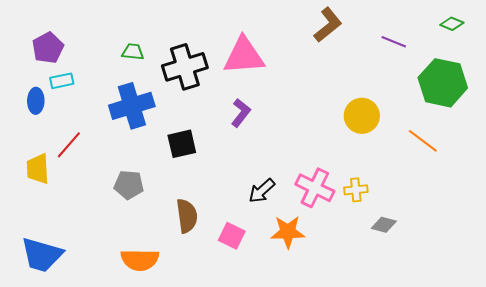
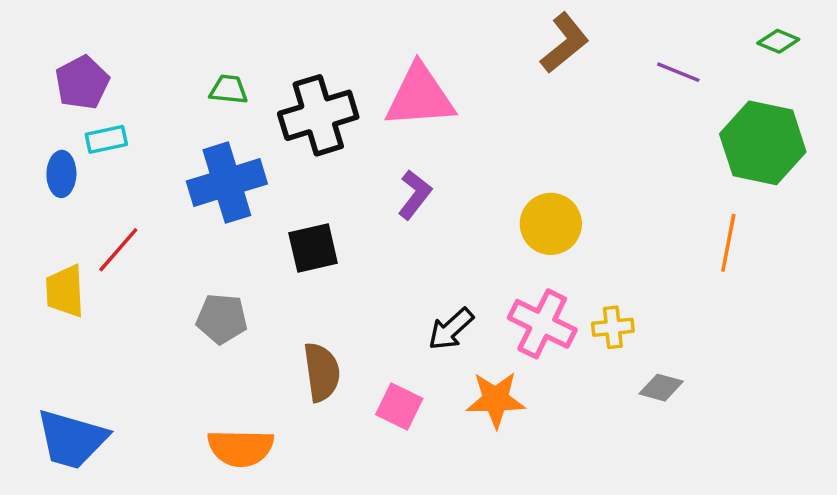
yellow circle: (362, 116) -> (551, 224), moved
orange line: (423, 141) -> (728, 243), turned 64

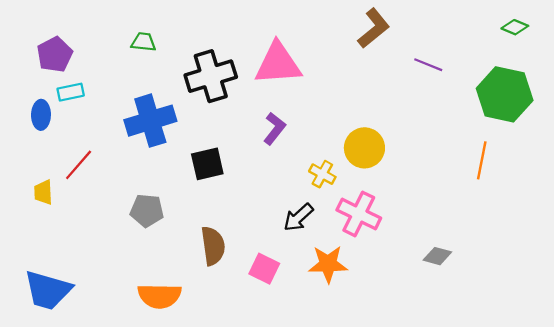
purple line: (678, 72) -> (428, 65), moved
green trapezoid: (229, 89) -> (144, 42), moved
yellow trapezoid: (65, 291) -> (43, 192), size x0.7
yellow cross: (613, 327) -> (322, 174), moved, turned 35

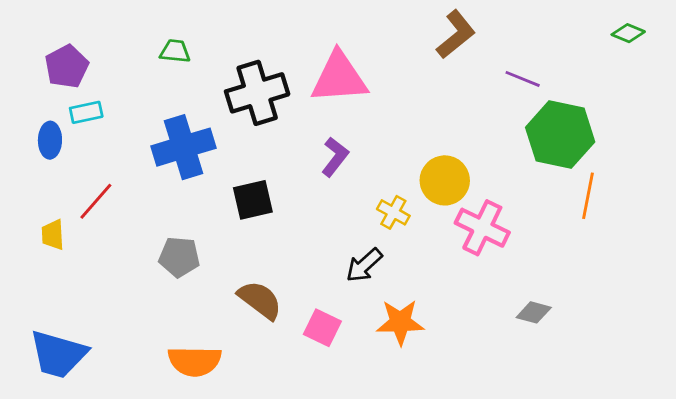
green hexagon: (505, 94) -> (560, 135), moved
pink cross: (359, 214) -> (482, 228), moved
brown semicircle: (213, 246) -> (260, 300), turned -45

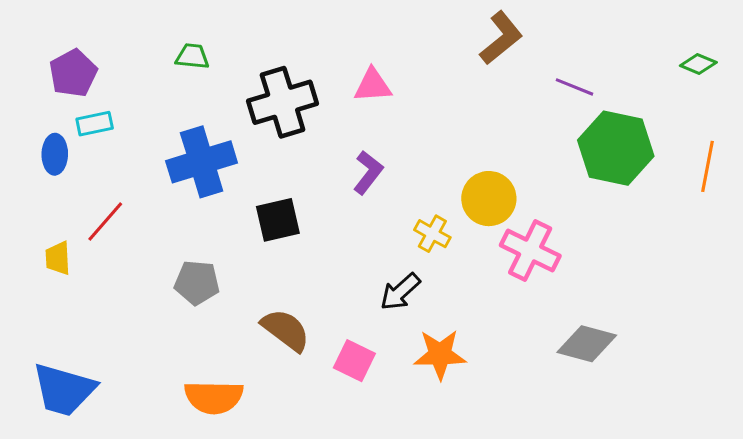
green diamond: (628, 33) -> (698, 64), moved
pink triangle: (339, 78) -> (373, 85), size x0.6
orange line: (588, 196) -> (707, 166), moved
gray diamond: (534, 312) -> (587, 344), size x1.5

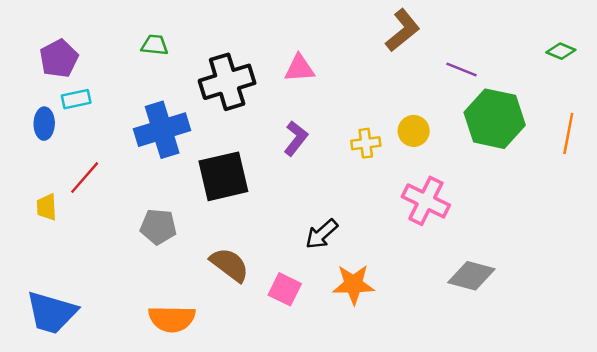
yellow circle: (489, 199) -> (414, 131), moved, size x0.7
black square: (278, 220) -> (223, 176), size x1.4
yellow cross: (432, 234) -> (366, 143), moved, turned -36

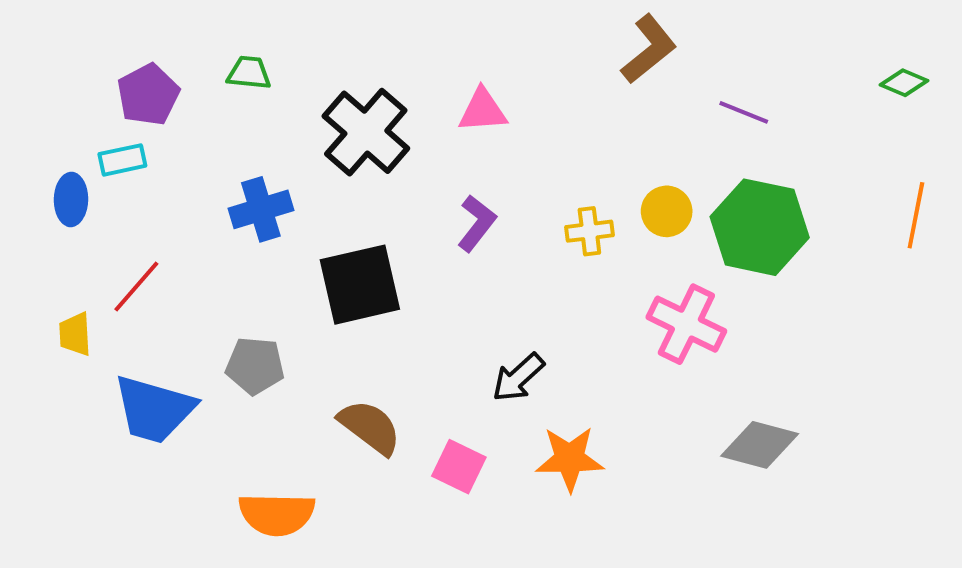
purple pentagon: (59, 59) -> (148, 95), moved
black cross: (227, 82) -> (366, 132), turned -32
green hexagon: (495, 119) -> (760, 227), moved
blue cross: (162, 130) -> (261, 209), size x0.7
blue trapezoid: (52, 313) -> (154, 409), moved

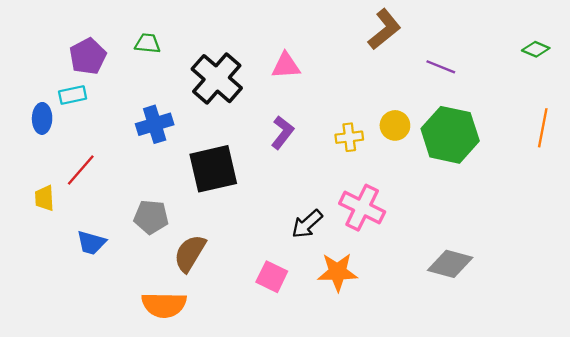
pink cross: (686, 324) -> (362, 208), moved
blue trapezoid: (154, 409) -> (91, 243), size x0.6
brown semicircle: (370, 427) -> (190, 253), moved, turned -96

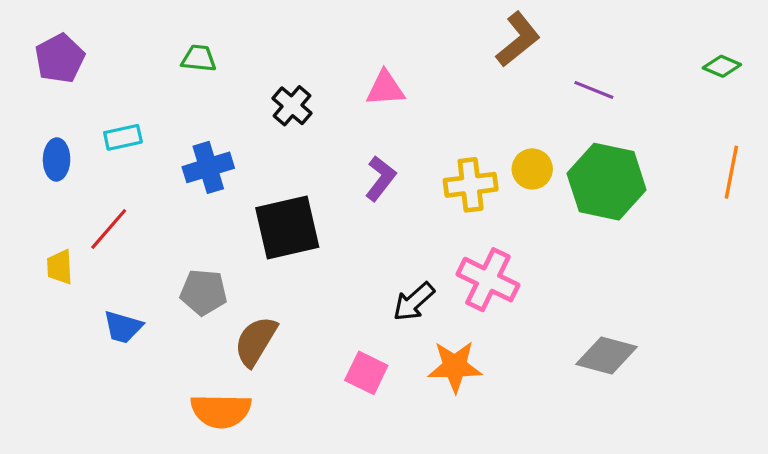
purple pentagon: (88, 56) -> (60, 58), moved
black cross: (217, 79) -> (292, 106), size x0.6
cyan rectangle: (73, 95) -> (123, 137), moved
yellow cross: (349, 137) -> (471, 185), size x1.4

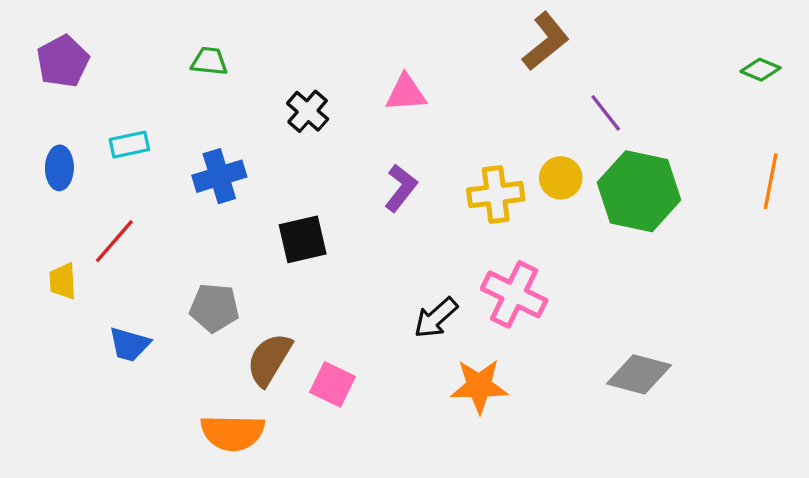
purple line: (594, 90) -> (606, 113), moved, turned 30
black square: (287, 227) -> (303, 239), size x0.7
pink square: (366, 373) -> (333, 384), moved

